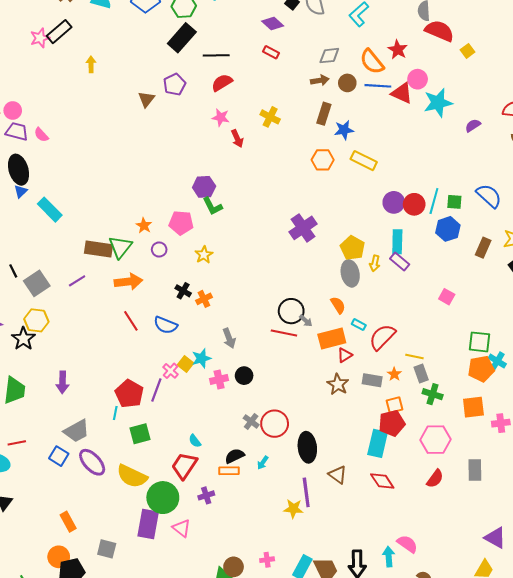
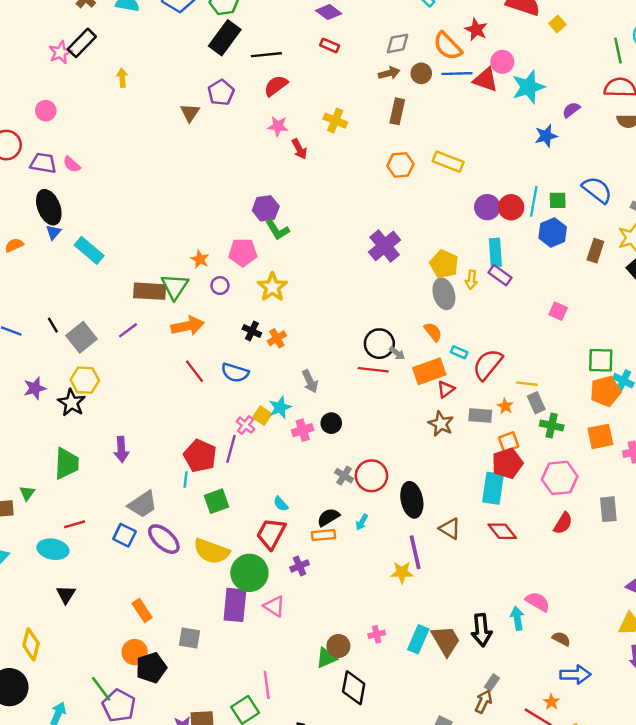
pink circle: (13, 110) -> (46, 111), moved
blue star: (344, 130) -> (546, 136), moved
yellow star: (204, 255) -> (272, 287), size x1.4

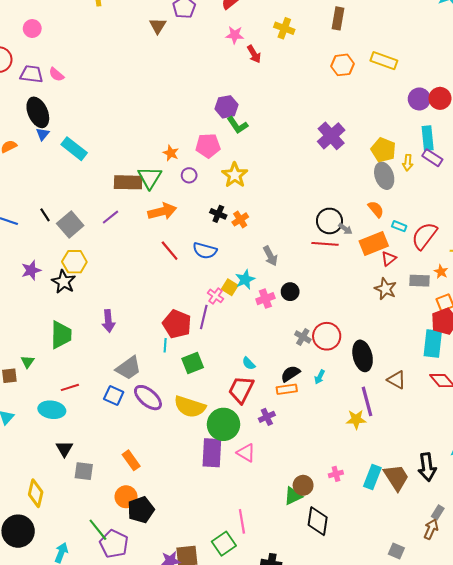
gray square: (190, 638) -> (84, 471), moved

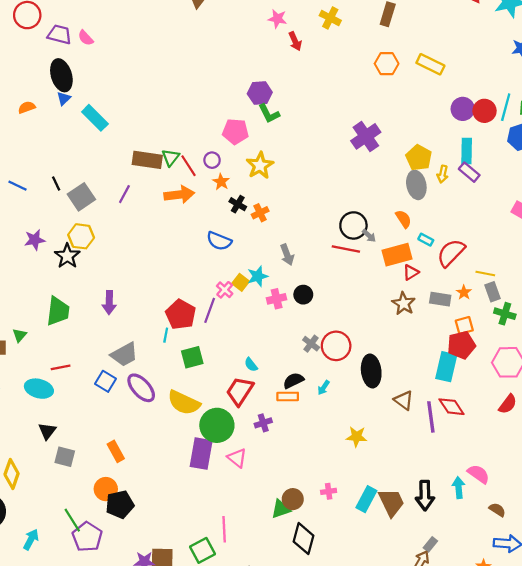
orange star: (171, 153) -> (221, 182), moved
green triangle: (150, 178) -> (171, 158), size x0.7
purple line: (110, 217) -> (124, 194), turned -30
red line: (170, 251) -> (188, 166), moved
purple line: (367, 401) -> (431, 417), moved

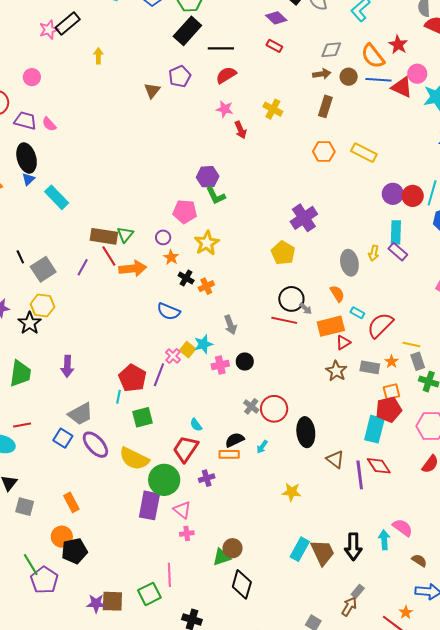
yellow pentagon: (419, 158) -> (283, 253), moved
red line: (188, 166) -> (109, 256), moved
pink cross: (329, 491) -> (187, 533), moved

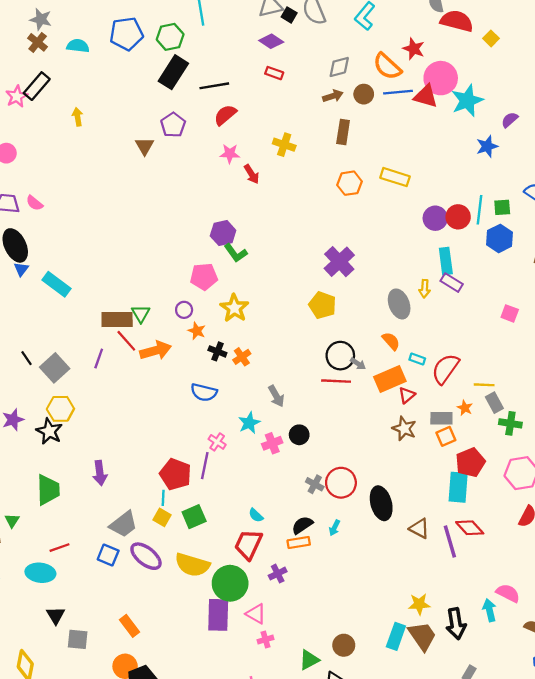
pink circle: (417, 74) -> (441, 78), size x1.5
yellow square: (188, 350) -> (162, 517), moved
orange square: (391, 392) -> (446, 436), moved
yellow star: (292, 492) -> (419, 604), moved
brown circle: (233, 548) -> (344, 645), moved

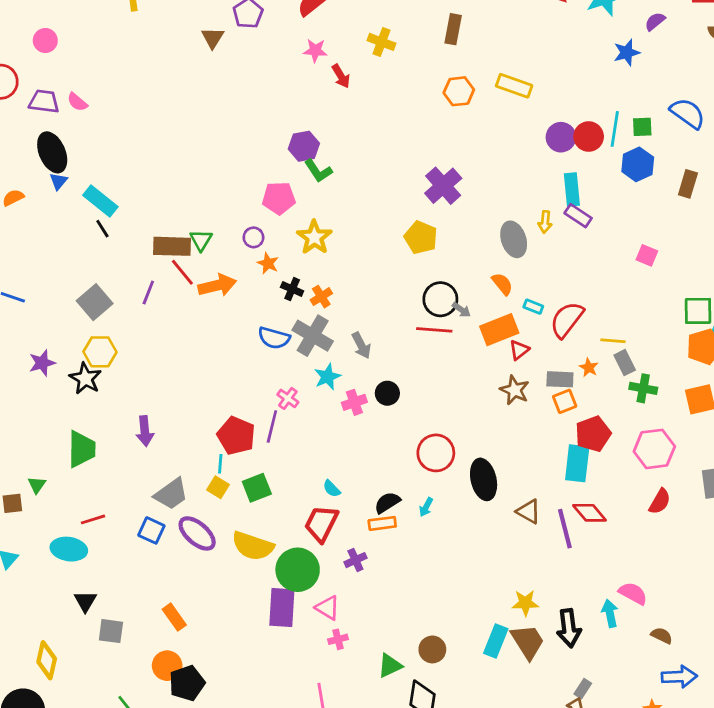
black line: (27, 358) -> (102, 229), moved
gray cross: (315, 484) -> (313, 336), moved, size x1.8

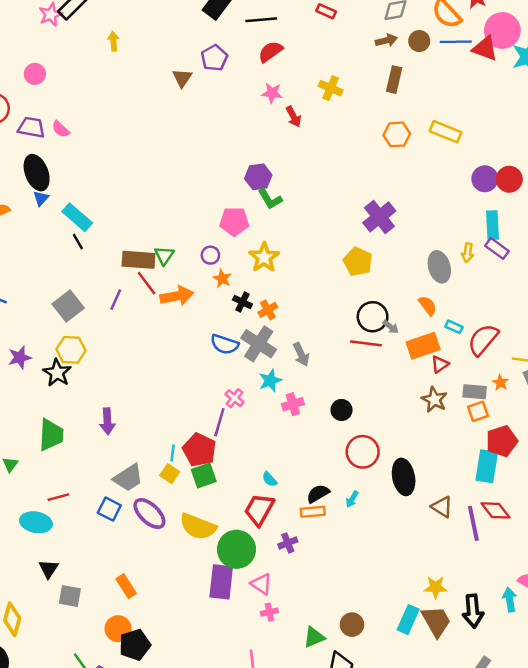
black circle: (387, 393) -> (342, 410), moved
red pentagon: (236, 436) -> (199, 450), moved

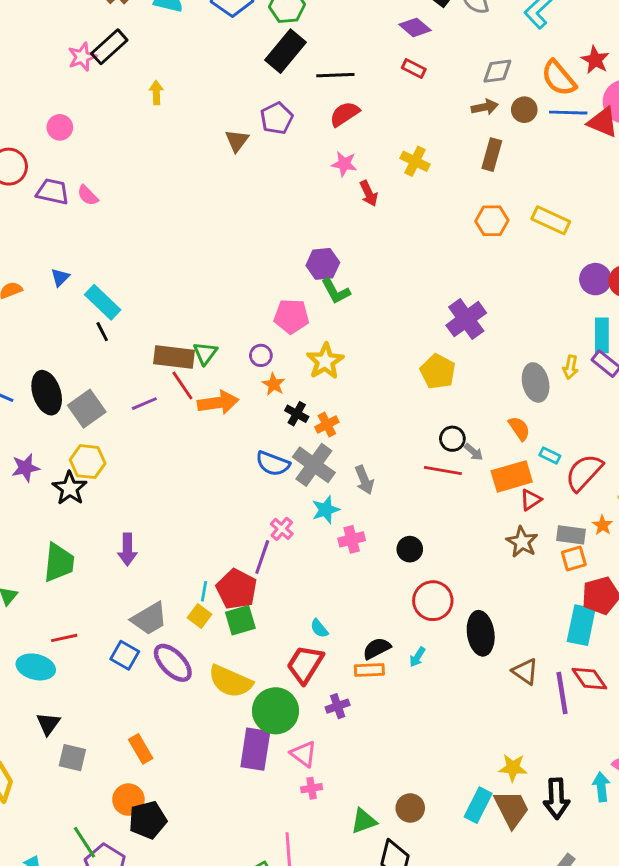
black ellipse: (37, 173) -> (47, 393), moved
purple line: (116, 300) -> (144, 404), turned 40
black circle: (373, 317) -> (452, 439), size x0.7

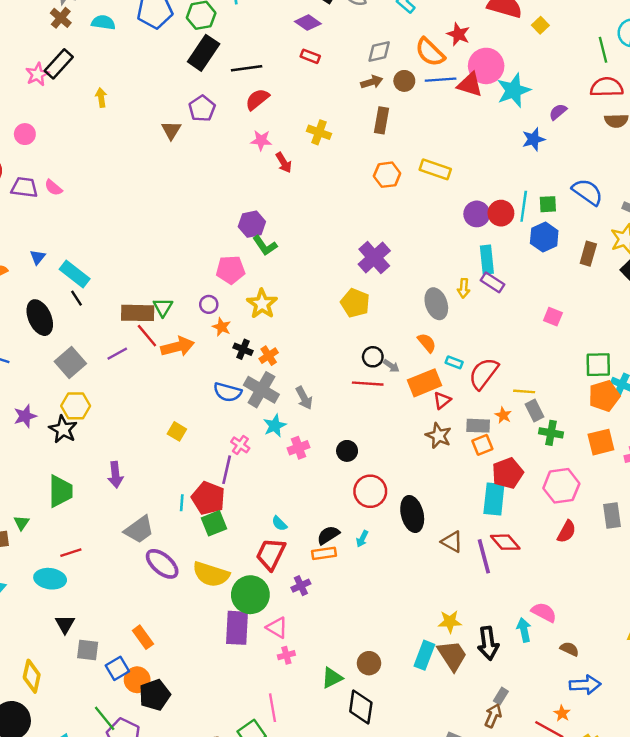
black ellipse: (47, 393) -> (40, 318), moved
yellow square: (199, 616) -> (177, 431), moved
blue square: (125, 655) -> (117, 668), moved, turned 35

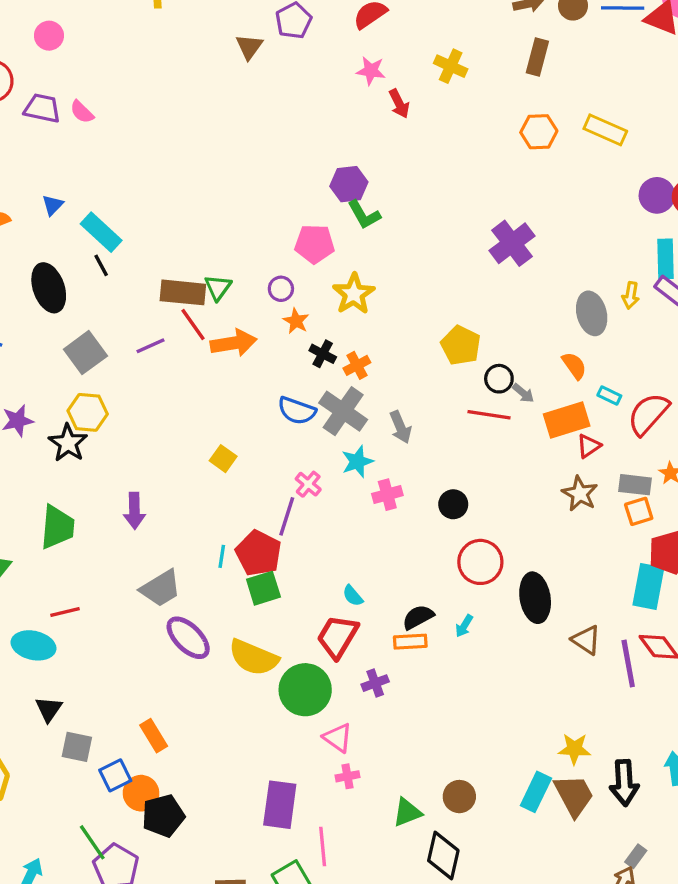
yellow pentagon: (355, 303) -> (461, 345), moved
purple rectangle: (237, 628) -> (280, 805), moved

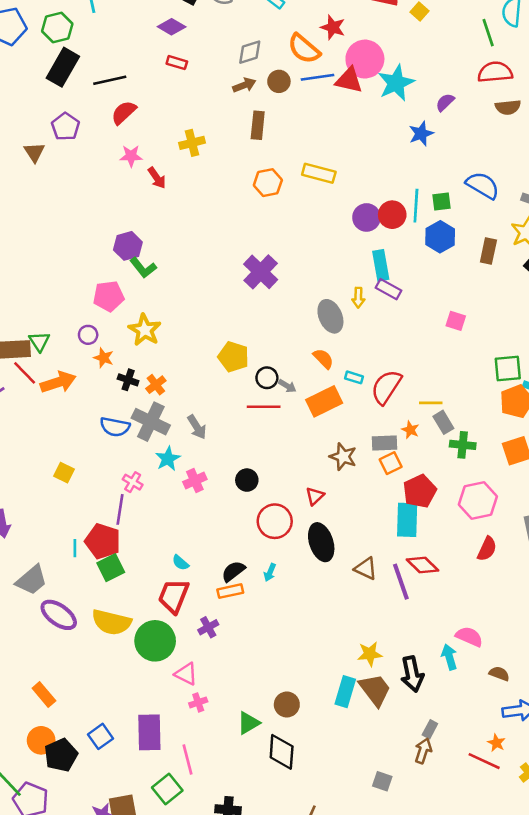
yellow cross: (451, 66) -> (192, 143), turned -30
red triangle: (589, 446) -> (315, 496), moved
blue square: (115, 775) -> (100, 736), moved

